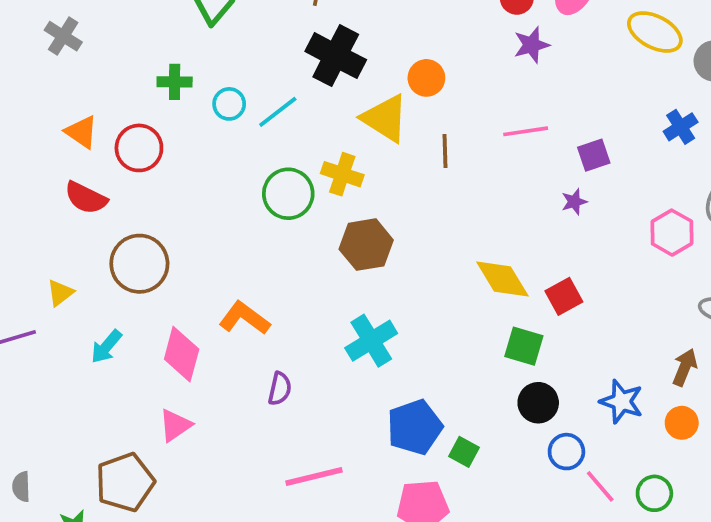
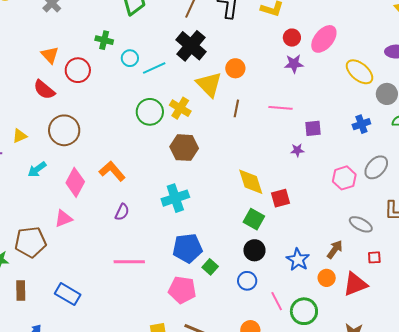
blue circle: (566, 452) -> (247, 281), moved
green circle: (654, 493) -> (304, 311), size x1.4

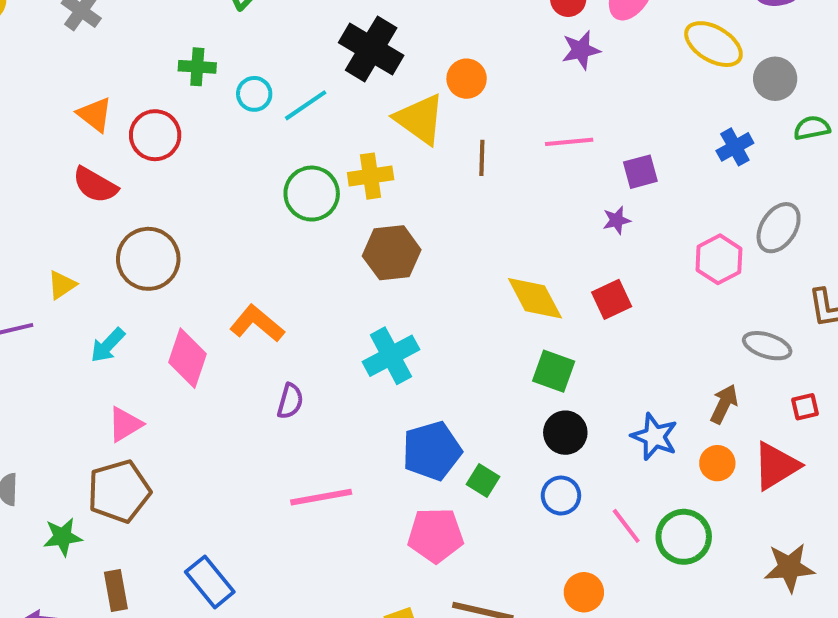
yellow cross: (180, 108) -> (371, 176), turned -30
red square: (281, 198) -> (612, 299), moved
pink triangle: (63, 219) -> (125, 424), moved
blue rectangle: (68, 294) -> (210, 582), turned 30

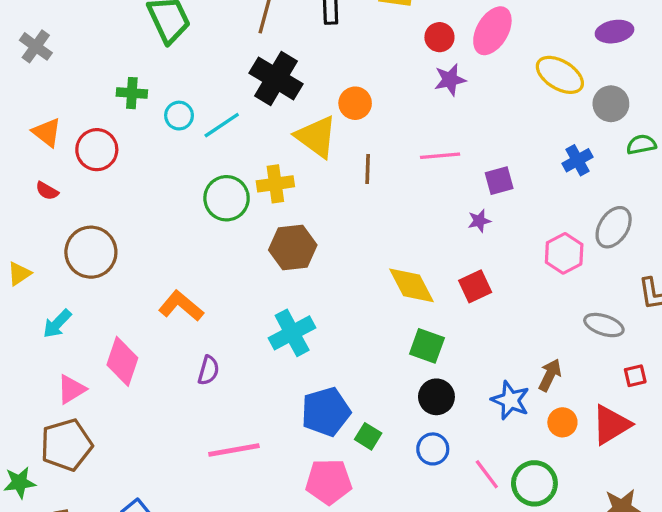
red semicircle: (95, 185) -> (47, 191), size x0.6
pink diamond: (187, 358) -> (122, 361), moved
brown arrow: (724, 404) -> (550, 375), moved

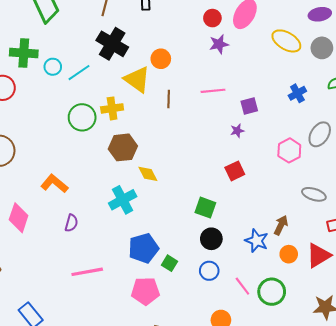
green cross: (132, 93) -> (24, 53), size x1.5
gray circle: (611, 104) -> (322, 48), moved
yellow diamond: (411, 285) -> (148, 174), moved, size x0.7

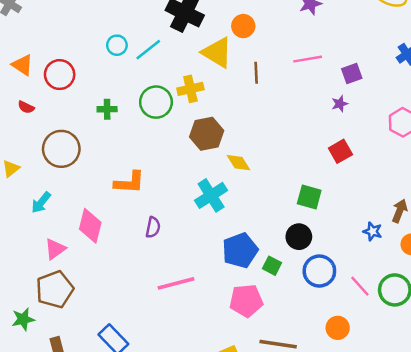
green cross: (24, 53) -> (107, 109), moved, size x0.6
orange L-shape: (54, 184) -> (129, 182), turned 148
black circle: (211, 239) -> (299, 237), moved
blue star: (257, 241) -> (373, 231), size x0.7
blue circle: (209, 271) -> (319, 271), size x1.4

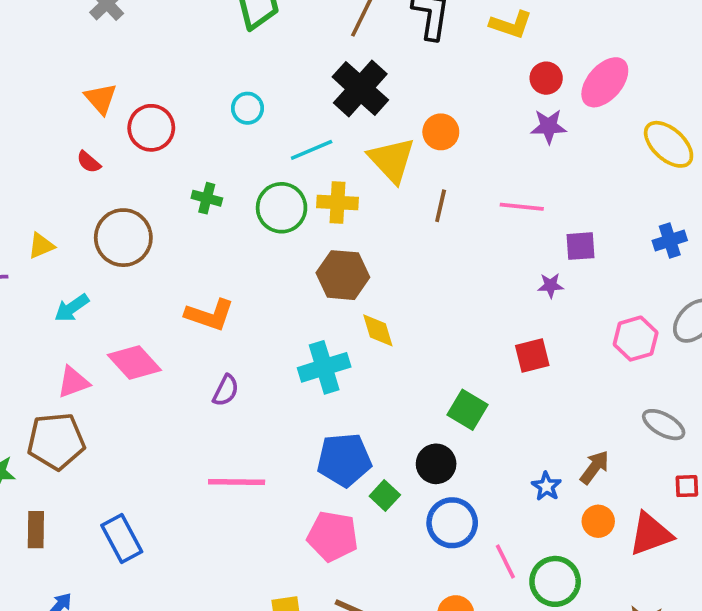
cyan line: (148, 50) -> (312, 150), moved
pink diamond: (90, 226) -> (134, 362), turned -72

